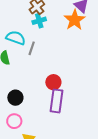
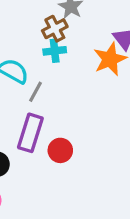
purple rectangle: (57, 101) -> (30, 133), moved

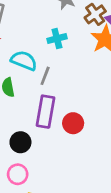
brown cross: (55, 29) -> (95, 14), moved

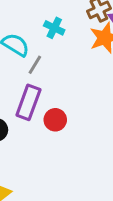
cyan cross: (57, 39) -> (54, 28), turned 30

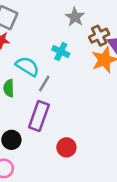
red circle: (55, 120) -> (66, 147), moved

